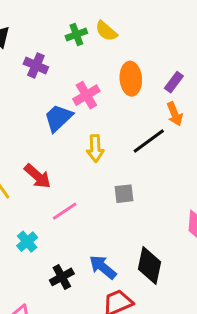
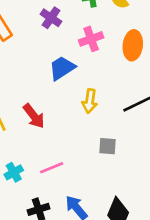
pink cross: (86, 95) -> (91, 39), moved
pink line: (65, 211) -> (52, 168), moved

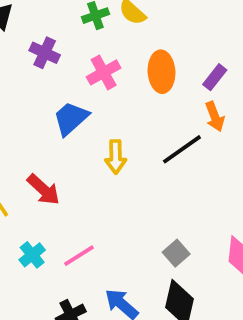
gray square: (108, 146) -> (176, 253), moved, turned -36
cyan cross: (14, 172) -> (32, 255), moved

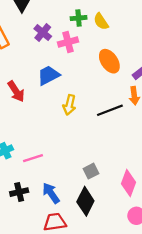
pink cross: (104, 72) -> (68, 42), moved
orange ellipse: (162, 72) -> (109, 61), turned -45
red arrow: (43, 190) -> (16, 91), moved

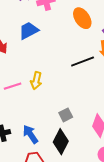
yellow arrow: (69, 105) -> (36, 81), moved
pink line: (33, 158) -> (13, 86), moved

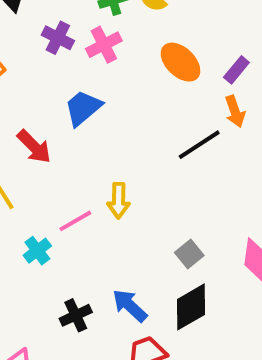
black diamond: (61, 142) -> (191, 307), turned 45

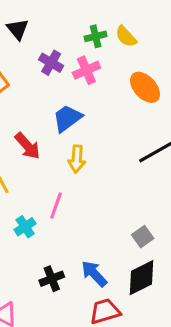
yellow arrow: (119, 201) -> (77, 159), moved
pink line: (75, 221) -> (56, 205), turned -44

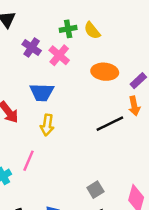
pink cross: (86, 70) -> (59, 55), turned -30
orange ellipse: (145, 87) -> (105, 72), turned -45
blue trapezoid: (67, 118) -> (42, 92), turned -145

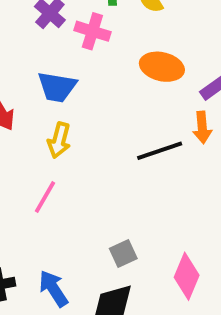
pink cross: (59, 55) -> (92, 31), turned -30
pink line: (28, 161) -> (45, 197), moved

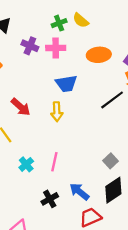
blue trapezoid: (57, 87) -> (66, 84), moved
pink line: (45, 197) -> (54, 162), moved

